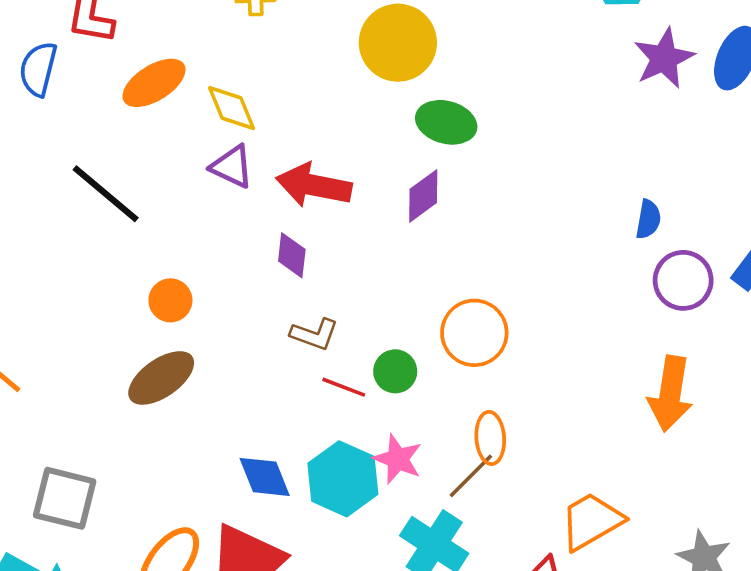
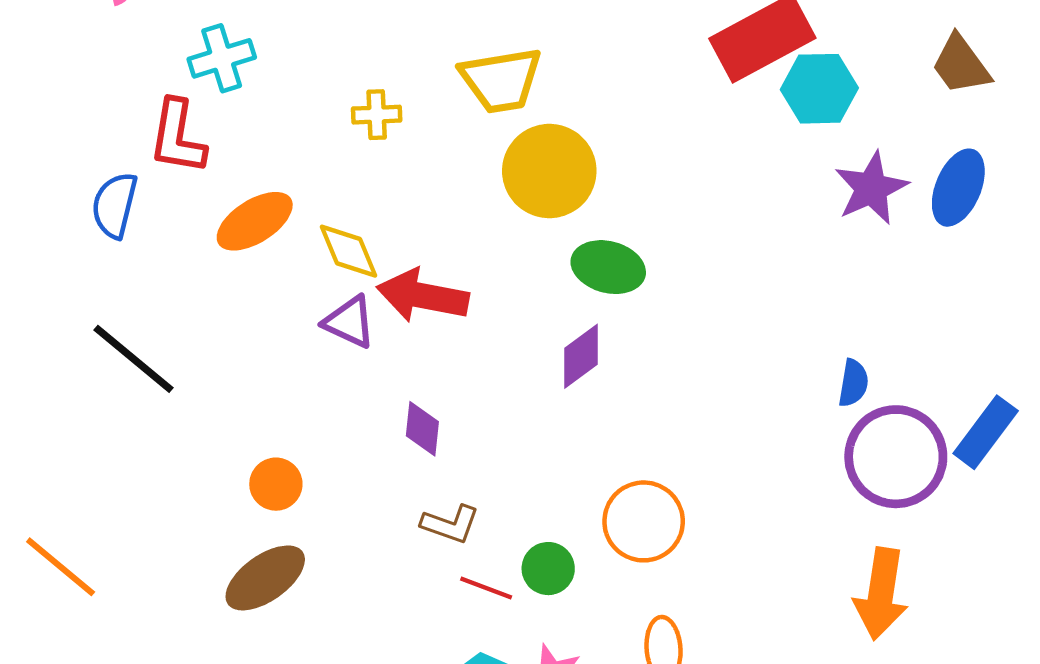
red arrow: (314, 185) -> (423, 296), moved
black line: (106, 194) -> (134, 359), moved
purple circle: (683, 280) -> (896, 457), size x1.4

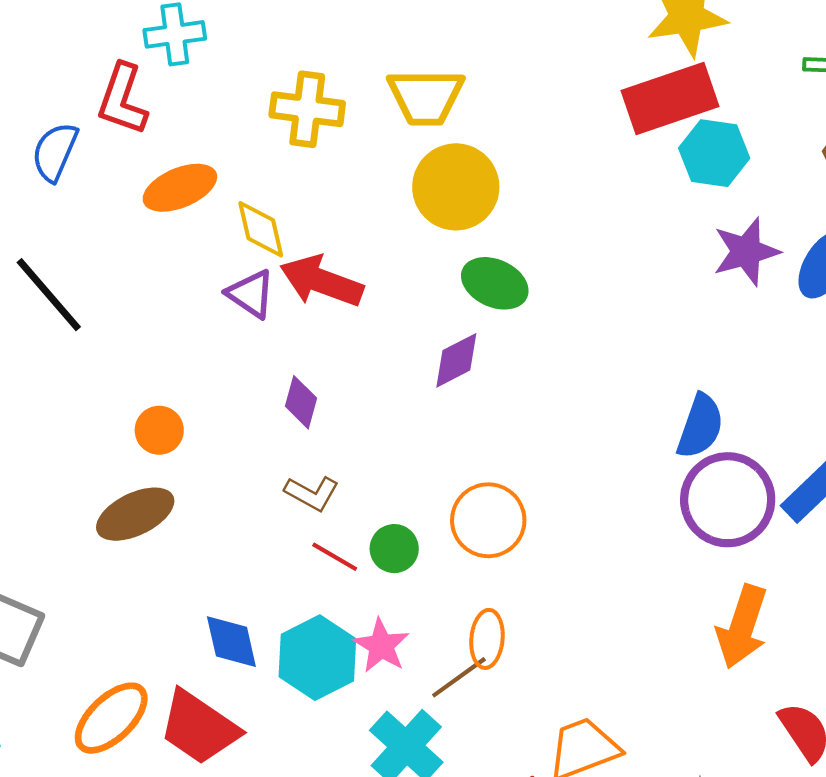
yellow cross: (377, 115) -> (307, 109), size x1.6
blue semicircle: (853, 383) -> (700, 426), size x1.5
orange arrow: (881, 594) -> (742, 627), moved

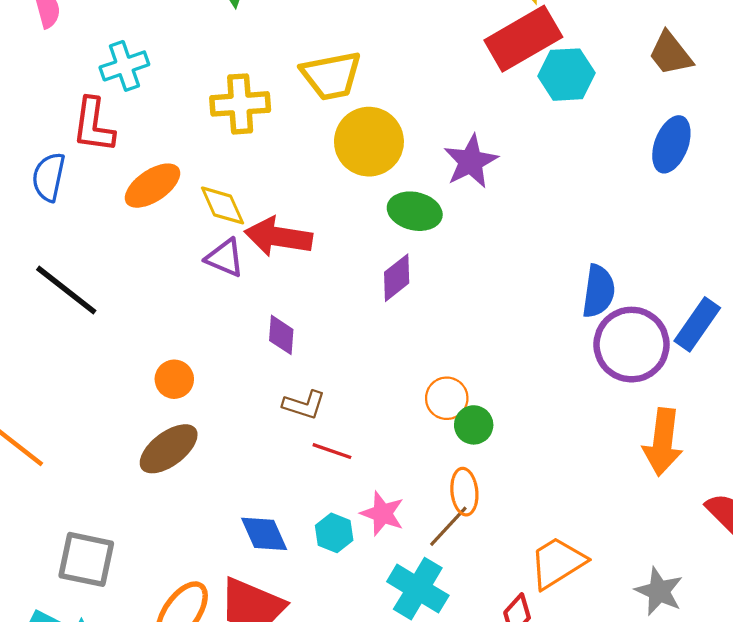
purple star: (746, 252) -> (471, 161), moved
orange circle: (488, 520) -> (447, 398), size x0.7
green circle: (394, 549) -> (474, 425), moved
cyan hexagon: (317, 658) -> (334, 533), size x0.6

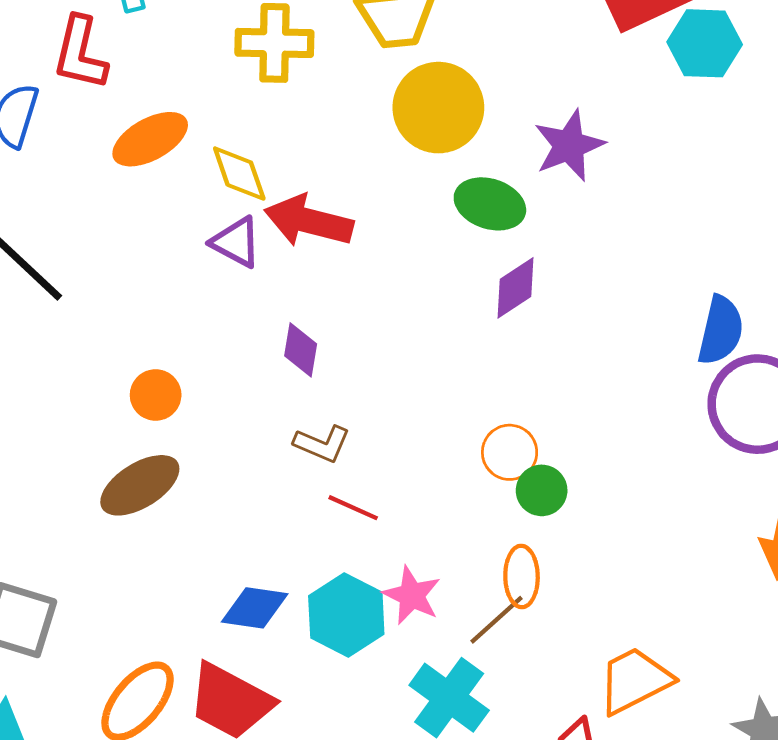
purple diamond: (397, 278) -> (516, 288), moved
cyan hexagon: (334, 533) -> (346, 615), size x1.6
blue diamond: (264, 534) -> (255, 608), turned -63

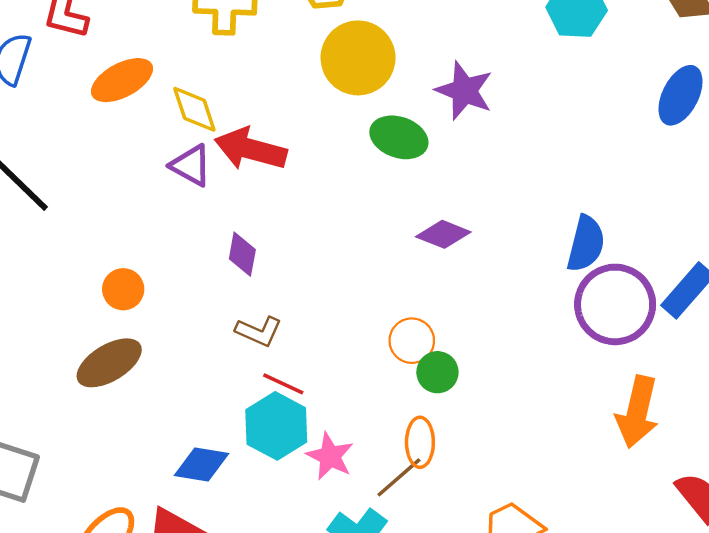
purple star: (569, 146) -> (464, 91), turned -30
purple diamond: (516, 288) -> (443, 234), moved, turned 54
cyan hexagon: (346, 615) -> (276, 426), moved

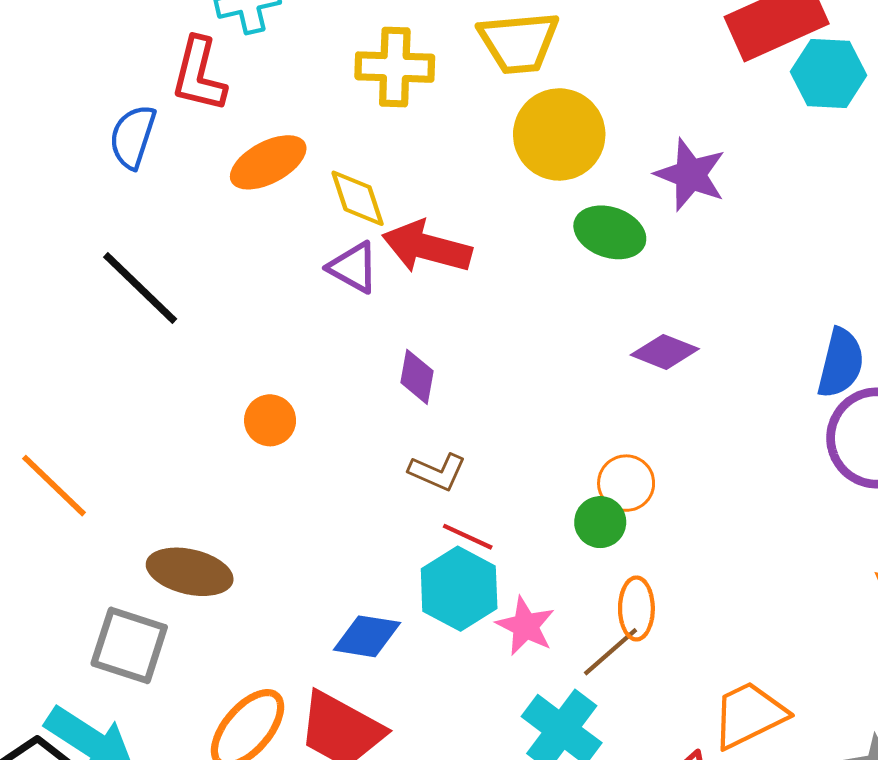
brown ellipse: (109, 363) -> (190, 572), moved, turned 44
green circle: (437, 372) -> (600, 522), moved

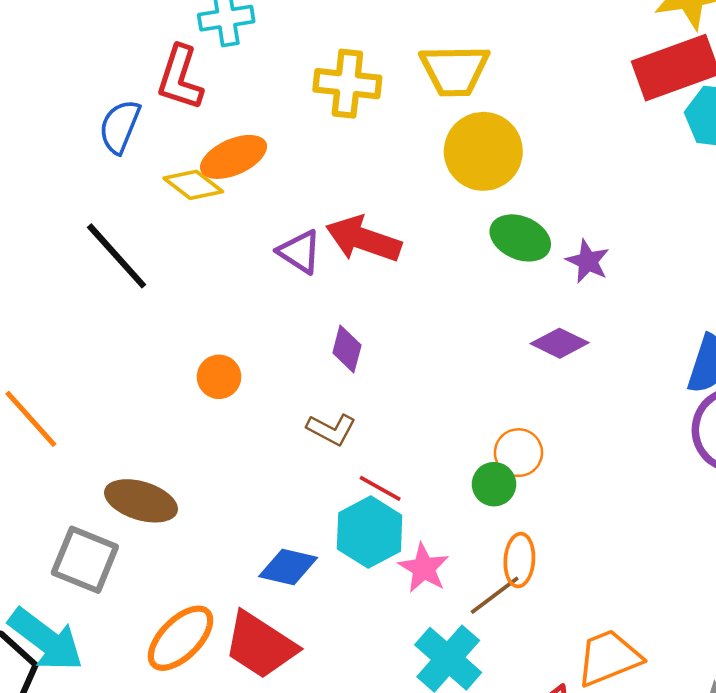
purple star: (690, 175) -> (588, 261), moved, size x0.7
yellow diamond: (358, 198) -> (193, 185), moved, turned -38
brown L-shape: (437, 472) -> (331, 429), moved

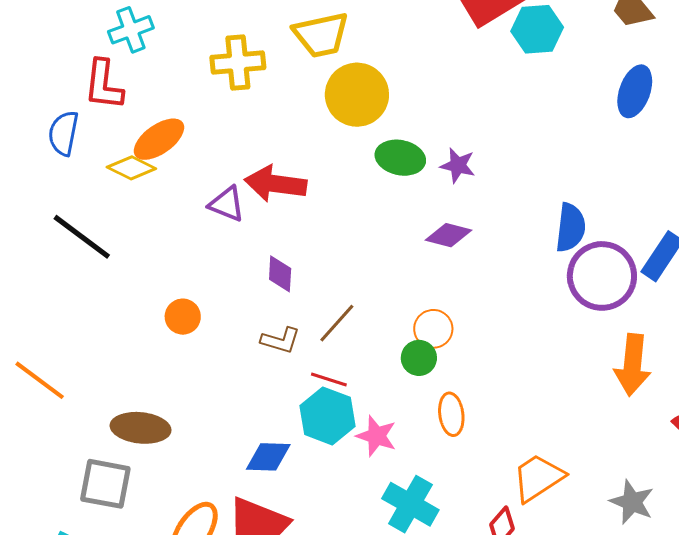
brown line: (495, 595) -> (337, 323), moved

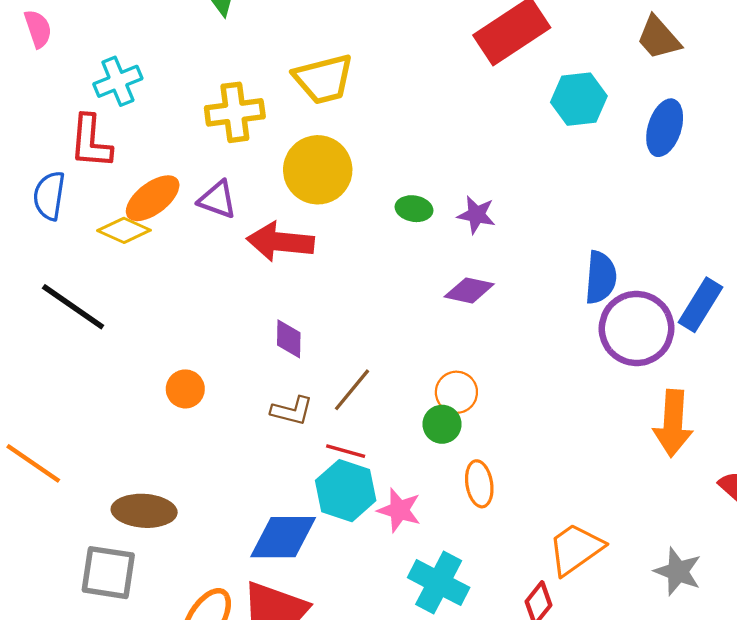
cyan hexagon: (537, 29) -> (579, 99), moved
yellow circle: (357, 95) -> (318, 170), moved
green ellipse: (400, 158) -> (414, 209), size x0.7
purple triangle: (227, 204) -> (217, 200), moved
blue diamond: (268, 457) -> (283, 537), size x1.4

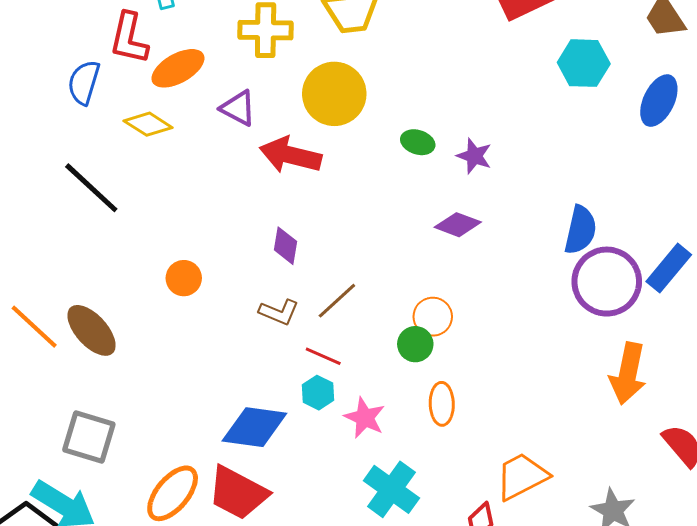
orange ellipse: (153, 198) -> (178, 68), moved
cyan hexagon: (346, 491) -> (318, 393), size x0.6
brown ellipse: (144, 511) -> (92, 330), moved, turned 36

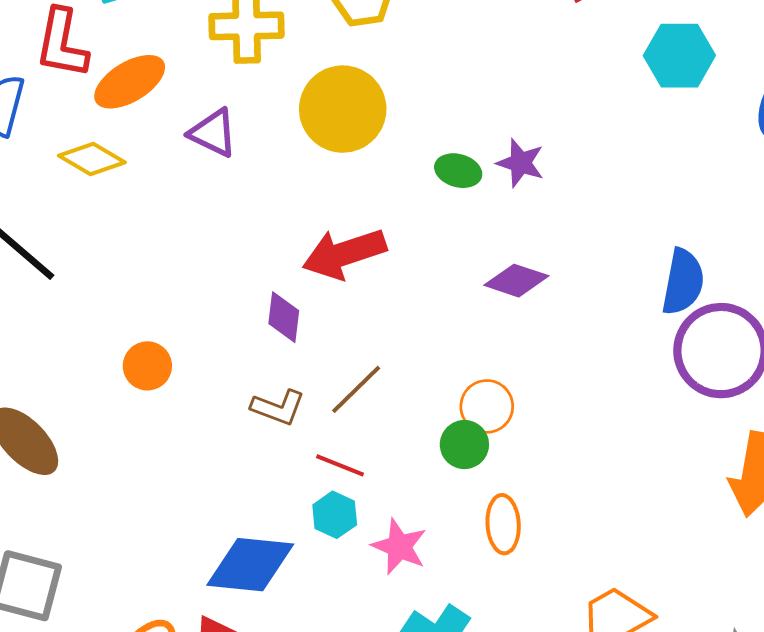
red arrow: (290, 155) -> (344, 254), moved, turned -30
purple star: (474, 156) -> (520, 163), moved

